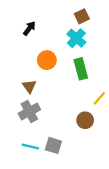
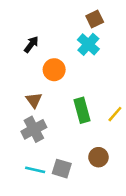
black arrow: (29, 28) -> (31, 44), moved
green rectangle: (81, 69) -> (82, 110), moved
brown circle: (85, 120) -> (98, 157), moved

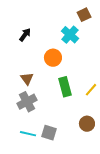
brown square: (95, 19) -> (84, 15), moved
orange circle: (54, 70) -> (53, 58), moved
brown circle: (98, 157) -> (87, 124), moved

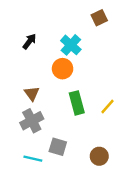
cyan cross: (70, 35) -> (71, 45), moved
brown circle: (87, 124) -> (99, 156), moved
gray square: (49, 133) -> (58, 147), moved

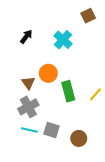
orange circle: (63, 69) -> (48, 73), moved
brown circle: (99, 156) -> (79, 138), moved
cyan line: (33, 159) -> (29, 130), moved

